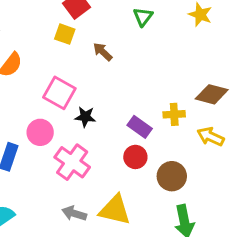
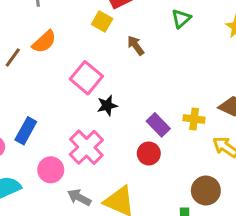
black star: (85, 117) -> (107, 106), turned -30
pink circle: (40, 132) -> (51, 170), moved
brown circle: (172, 176) -> (206, 191), moved

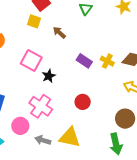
yellow cross: (194, 119) -> (107, 61), moved, turned 32
purple rectangle: (158, 125) -> (84, 61), moved

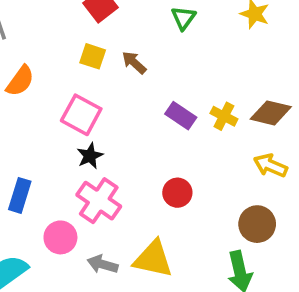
yellow square: (34, 21) -> (93, 56), moved
black star: (49, 76) -> (90, 156), moved

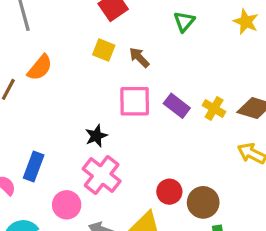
pink square: (81, 115) -> (135, 101), moved, turned -32
red circle: (177, 193) -> (169, 192), moved
brown circle: (257, 224) -> (203, 202), moved

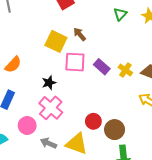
green triangle: (184, 21) -> (120, 14), moved
yellow square: (104, 50) -> (56, 41), moved, size x1.5
orange semicircle: (40, 68) -> (13, 65), moved

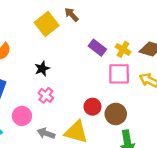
yellow square: (56, 41) -> (47, 24), turned 30
pink square: (75, 62) -> (119, 74), moved
pink cross: (51, 108) -> (46, 95), size x0.6

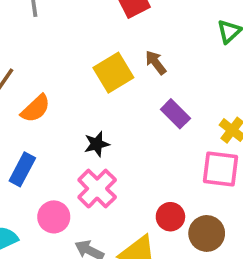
purple rectangle: (97, 48) -> (175, 114), moved
pink cross: (46, 95) -> (97, 189), size x1.5

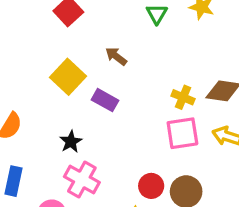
brown arrow: (156, 63) -> (116, 56), moved
purple rectangle: (175, 114) -> (105, 100), moved

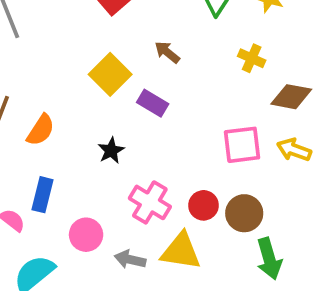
yellow cross: (183, 97) -> (252, 58), moved
pink cross: (82, 179) -> (150, 202), moved

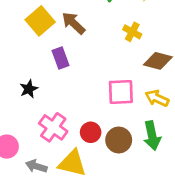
brown arrow: (167, 52) -> (73, 23), size x1.4
yellow square: (110, 74) -> (40, 21), moved
purple rectangle: (153, 103) -> (60, 58), turned 35
green arrow: (269, 259) -> (152, 136), moved

